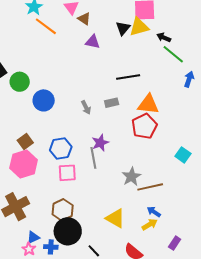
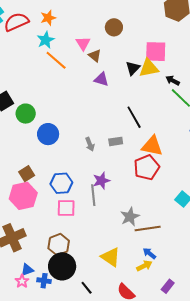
black line: (128, 77) -> (134, 117), turned 65

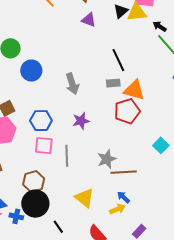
gray rectangle: (116, 141) -> (113, 83), moved
gray arrow: (90, 144) -> (72, 84), size x1.5
gray line: (93, 195) -> (67, 156), moved

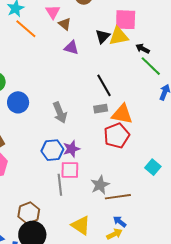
blue hexagon: (41, 121) -> (52, 150), moved
pink square: (44, 146) -> (70, 170), moved

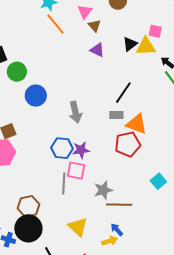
pink square: (126, 20) -> (155, 31), size x0.6
black line: (104, 85) -> (123, 93), turned 55

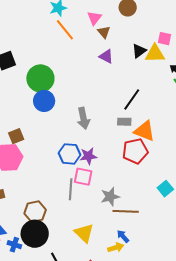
green circle: (17, 72) -> (40, 78), moved, size x1.4

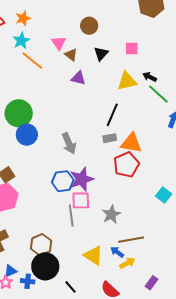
black triangle: (139, 51) -> (101, 54), moved
yellow triangle: (155, 54) -> (127, 81), moved
purple star: (88, 156) -> (82, 179), size x1.4
brown line: (126, 211) -> (131, 240), moved
blue arrow: (123, 236) -> (117, 252), moved

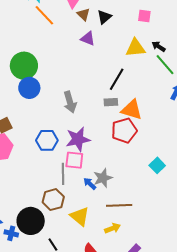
black triangle: (101, 54) -> (104, 17), moved
blue hexagon: (63, 181) -> (47, 140), moved
brown hexagon: (41, 245) -> (53, 200), moved
blue arrow: (117, 252) -> (90, 184), moved

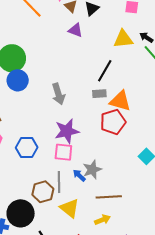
blue hexagon: (47, 140) -> (27, 148), moved
gray line: (63, 174) -> (59, 182), moved

